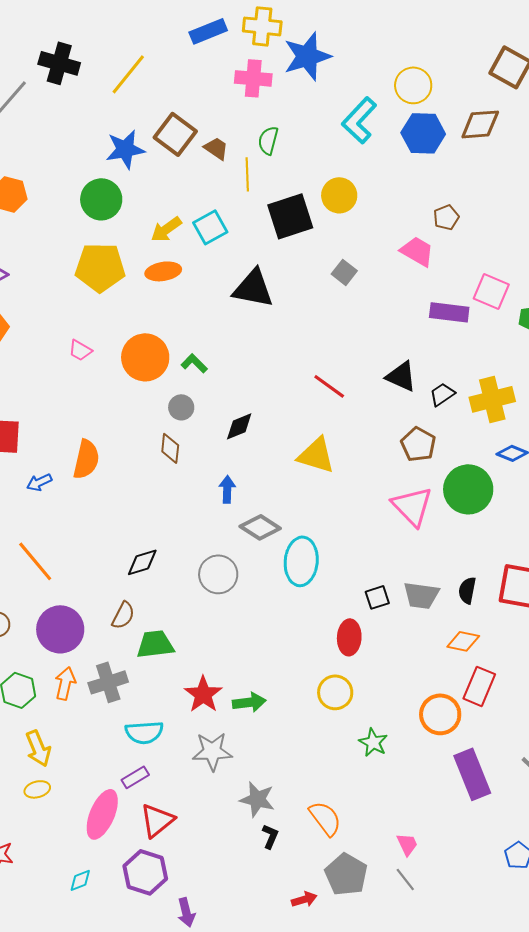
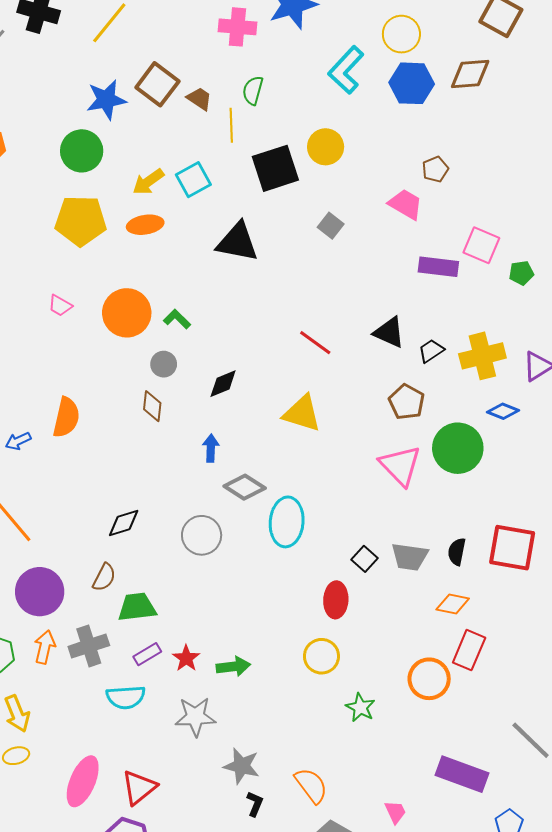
black square: (377, 597) -> (365, 559), turned -30
red star: (203, 694) -> (186, 658), size x0.7
purple rectangle: (472, 774) -> (462, 774), moved, turned -48
purple rectangle: (135, 777) -> (147, 654), moved

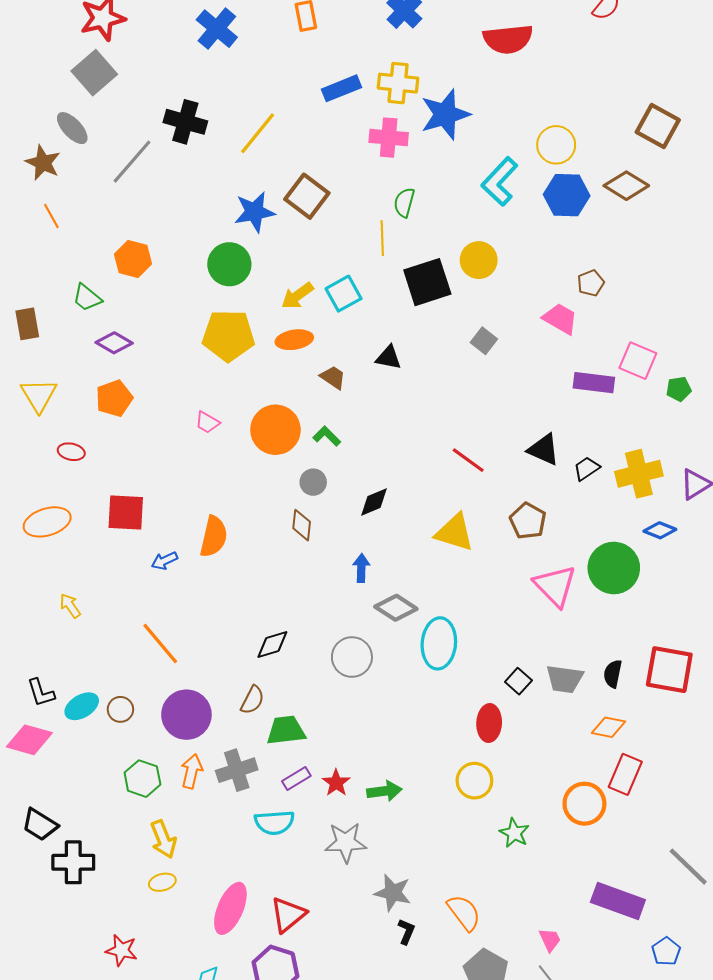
brown diamond: (470, 74) -> (626, 186), turned 36
brown trapezoid: (200, 99) -> (333, 377), moved
black triangle: (237, 242) -> (389, 357), size x0.6
brown pentagon: (407, 402) -> (528, 521), moved

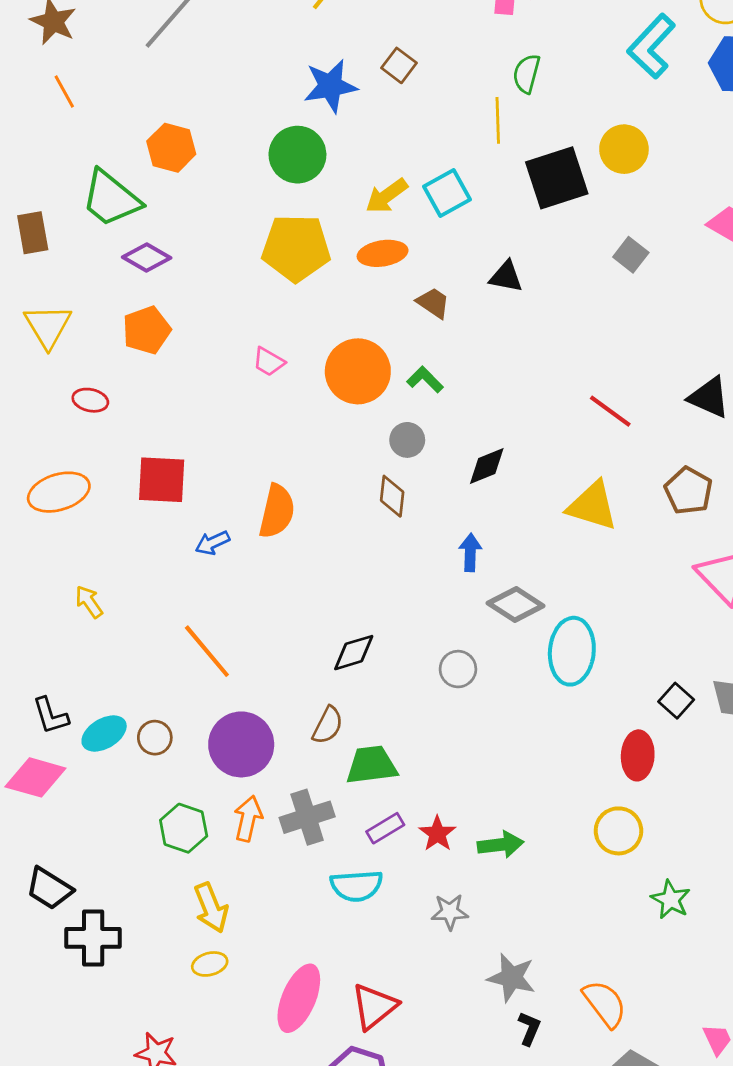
brown square: (307, 196) -> (399, 65), size x0.6
green trapezoid: (87, 298) -> (111, 199), size x1.6
gray circle: (352, 657) -> (458, 669), size x0.7
gray star: (346, 842) -> (450, 912), size x0.7

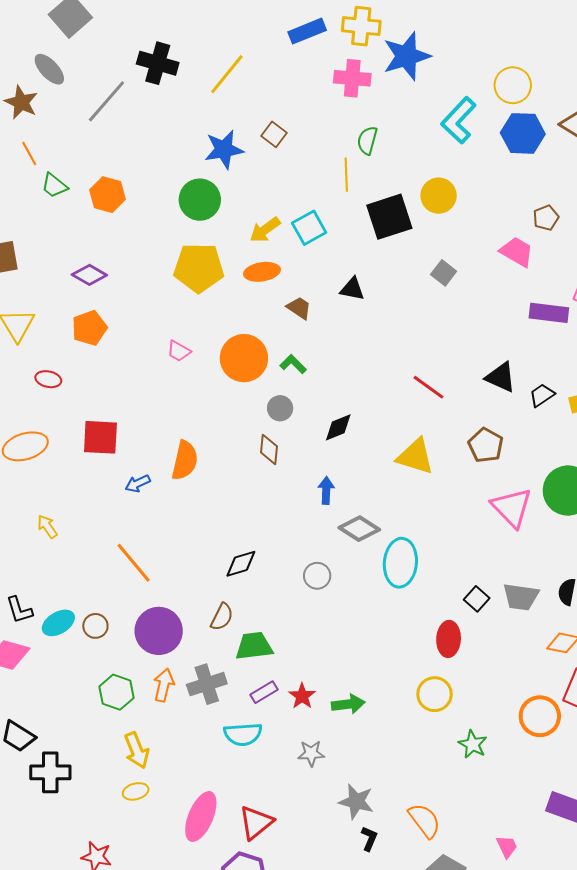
green trapezoid: (111, 199) -> (54, 186), moved, size x0.6

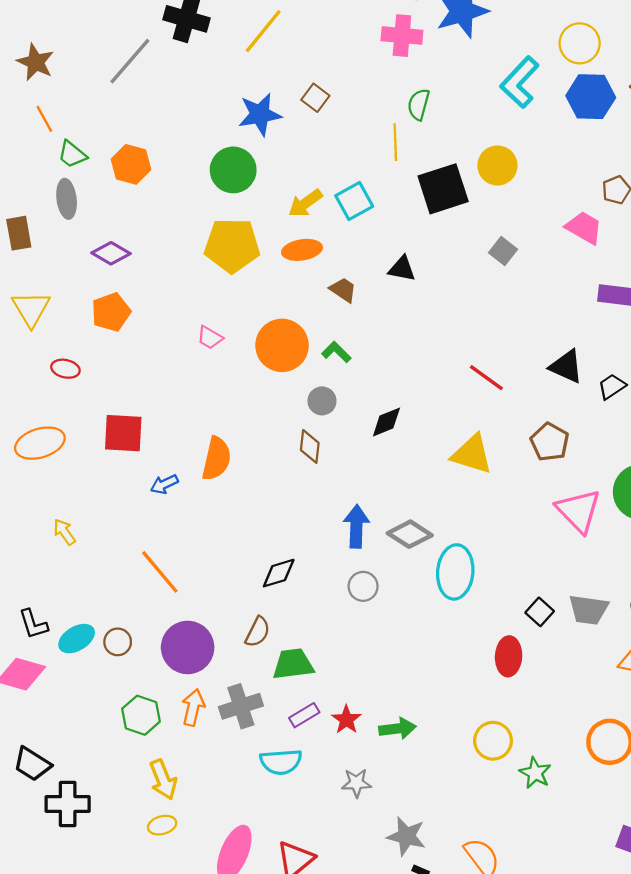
gray ellipse: (49, 69) -> (67, 199), moved, turned 36
blue arrow: (326, 491) -> (356, 526), moved, size x1.4
yellow circle: (435, 694) -> (493, 741), moved

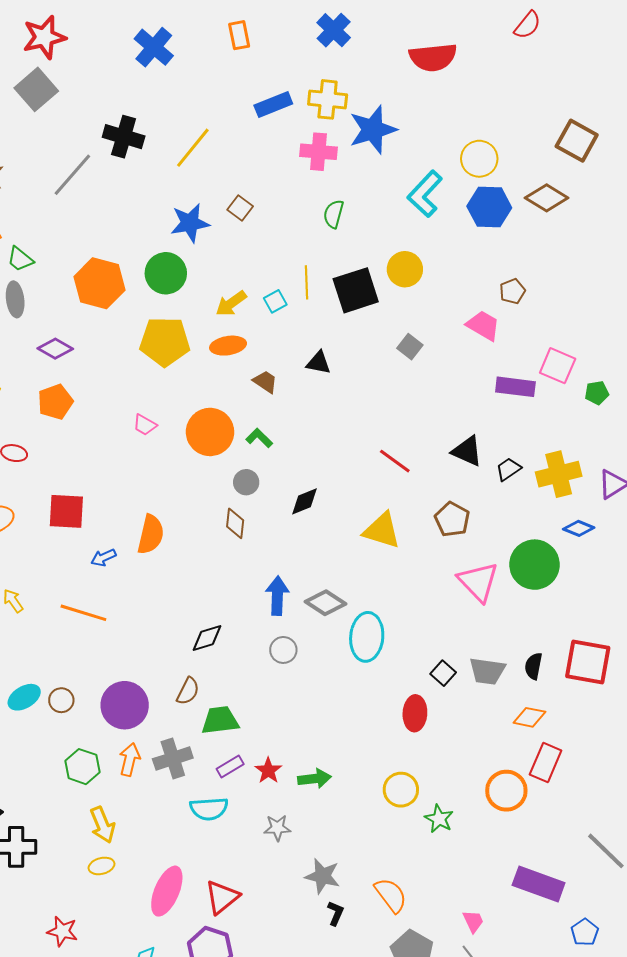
yellow line: (395, 142) -> (306, 282), moved
orange hexagon: (131, 164) -> (100, 283), moved, size x1.4
cyan square: (354, 201) -> (275, 301), size x0.7
orange line: (160, 572) -> (83, 613), moved, turned -33

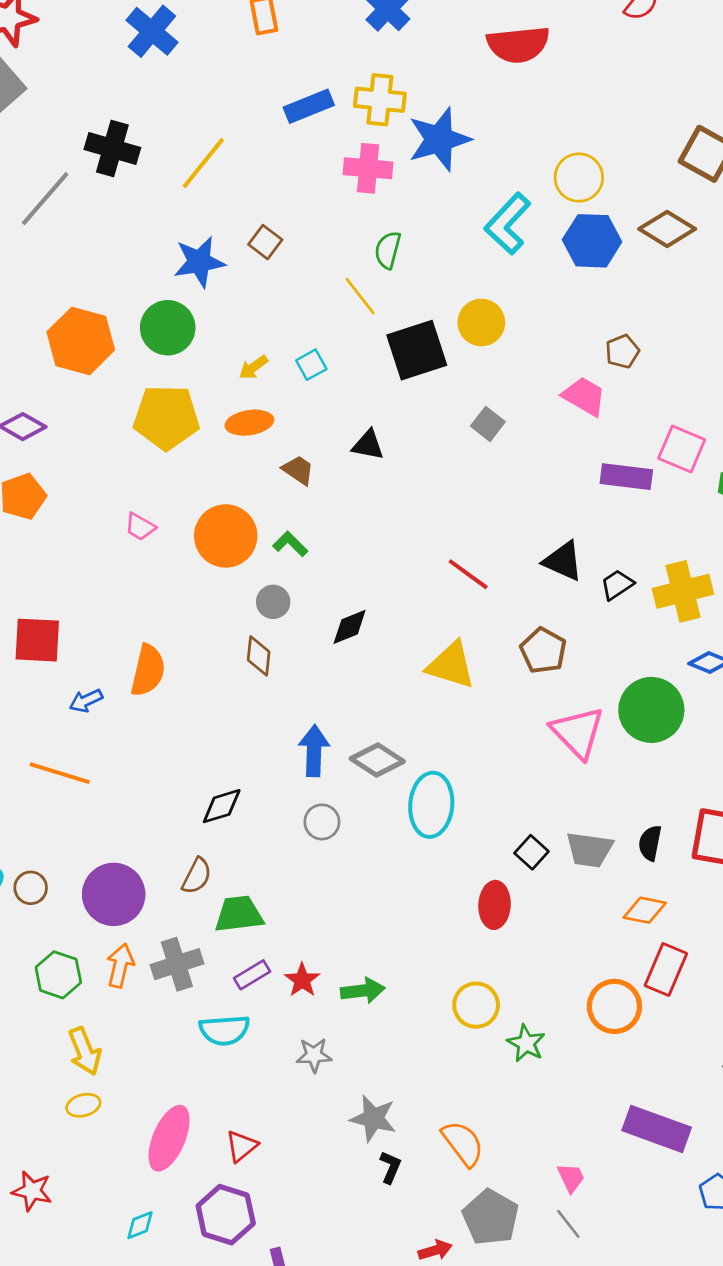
yellow line: (306, 282) -> (360, 296), moved, turned -36
yellow arrow: (231, 303) -> (253, 367), size x0.7
red triangle: (222, 897) -> (242, 1146), size x0.7

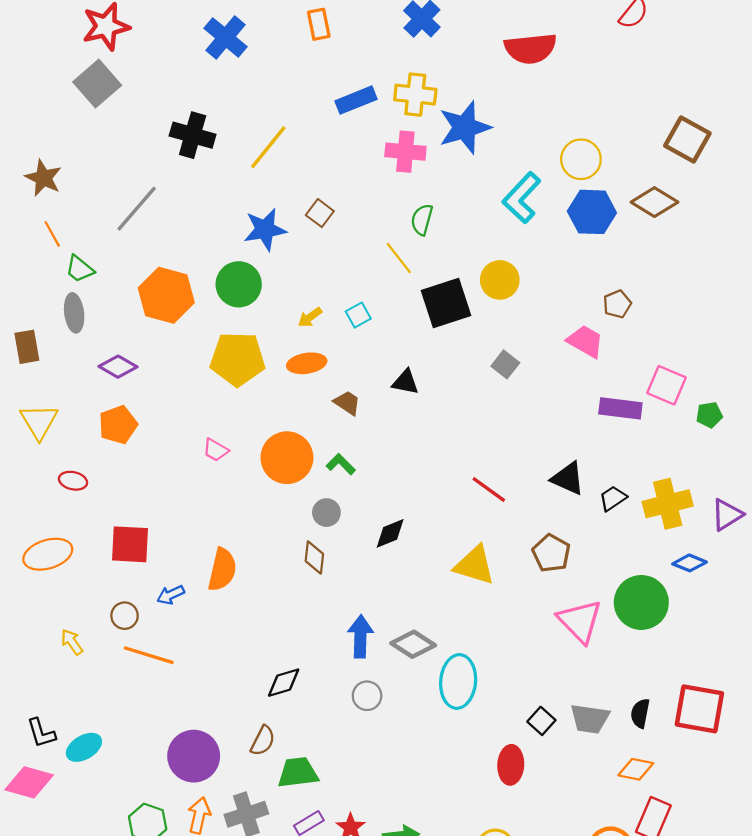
gray line: (45, 199) -> (137, 209), moved
brown circle: (31, 888) -> (125, 616), moved

